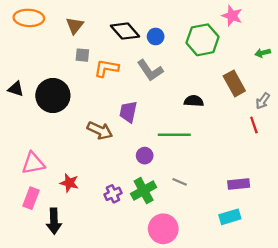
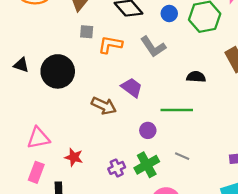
blue circle: (156, 36) -> (169, 14), moved
purple trapezoid: (128, 112) -> (132, 88), turned 115

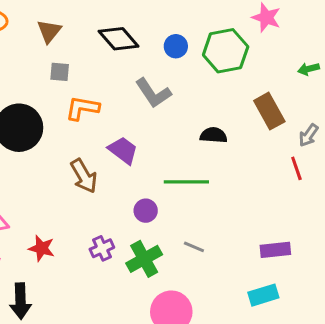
orange L-shape: (110, 45) -> (82, 108), moved
brown arrow: (104, 106) -> (84, 176), turned 35
purple cross: (117, 168) -> (102, 248), moved

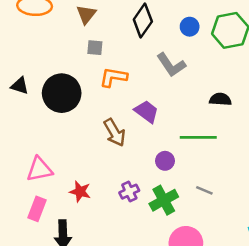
black diamond: (119, 39) -> (143, 21), turned 76

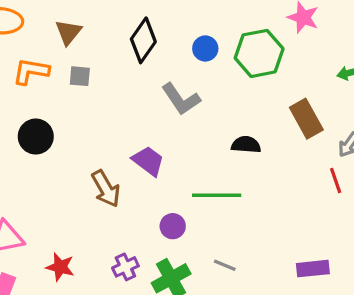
orange L-shape: (113, 77) -> (31, 71), moved
black circle: (62, 93) -> (36, 137), size x0.7

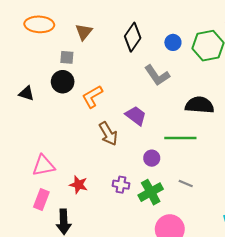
orange L-shape: (31, 71) -> (92, 97), moved, turned -40
gray square: (80, 76) -> (67, 57), moved
black circle: (36, 137) -> (63, 82), moved
black semicircle: (246, 145) -> (199, 105), size x1.5
purple cross: (125, 267) -> (121, 185), turned 35

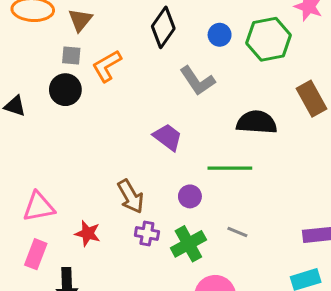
brown triangle: (84, 32) -> (80, 20), moved
orange L-shape: (92, 97) -> (107, 66), moved
brown arrow: (108, 134) -> (131, 196), moved

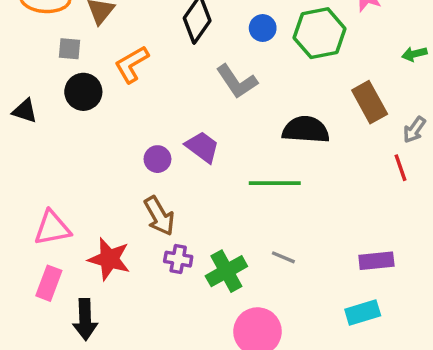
gray square: (71, 56) -> (70, 49), moved
purple circle: (190, 196) -> (157, 159), moved
red star: (88, 233) -> (109, 259), size x1.4

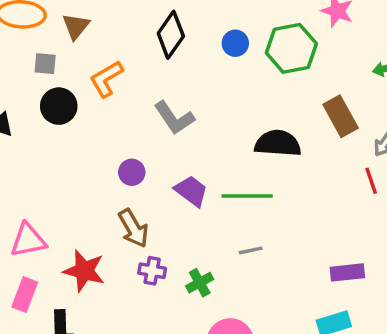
gray L-shape: (237, 81) -> (174, 118), moved
purple trapezoid: (202, 147) -> (191, 191), moved
gray line: (283, 257) -> (251, 250), moved, turned -35
green cross: (226, 271) -> (200, 283), size x0.7

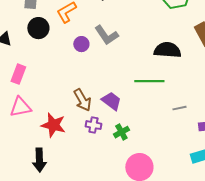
purple circle: (132, 172) -> (81, 44), moved
purple trapezoid: (191, 191) -> (111, 101), moved
gray line: (251, 250) -> (179, 108), moved
pink rectangle: (25, 295) -> (18, 74), moved

